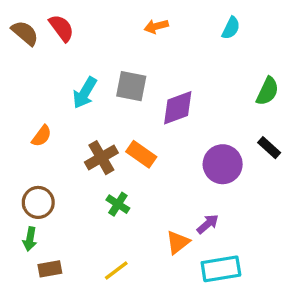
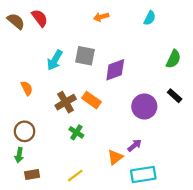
orange semicircle: (42, 136) -> (27, 88), turned -64

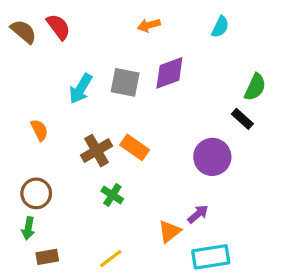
purple diamond: (115, 70) -> (169, 73), moved
black rectangle: (175, 96) -> (242, 119), moved

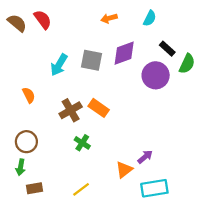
cyan semicircle: (220, 27) -> (150, 18), moved
black rectangle: (242, 119) -> (167, 49), moved
purple circle: (212, 157) -> (156, 75), moved

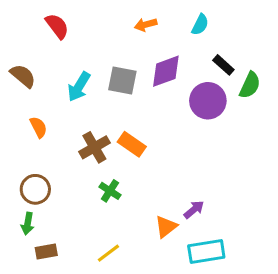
brown semicircle: (17, 23) -> (23, 76), moved

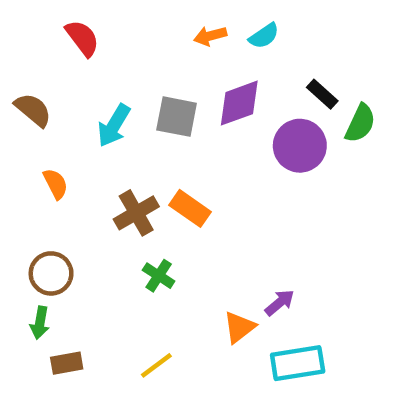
cyan semicircle: (200, 25) -> (264, 36), moved, turned 30

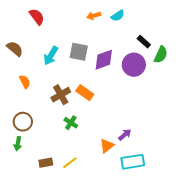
purple diamond: (239, 103) -> (104, 60), moved
brown rectangle: (67, 363) -> (46, 163), moved

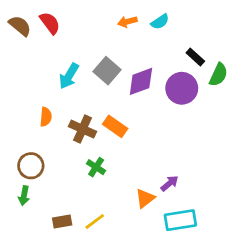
brown semicircle: (15, 49) -> (20, 26), moved
gray square: (79, 52) -> (107, 71), turned 30
orange semicircle: (25, 82) -> (46, 117), moved, turned 32
brown cross: (61, 95) -> (82, 129), turned -36

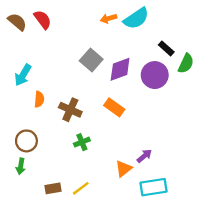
cyan semicircle: (160, 22) -> (136, 18), size x1.6
cyan arrow: (69, 76) -> (23, 75), moved
orange rectangle: (115, 126) -> (114, 107), moved
green cross: (96, 167) -> (82, 142), turned 35

